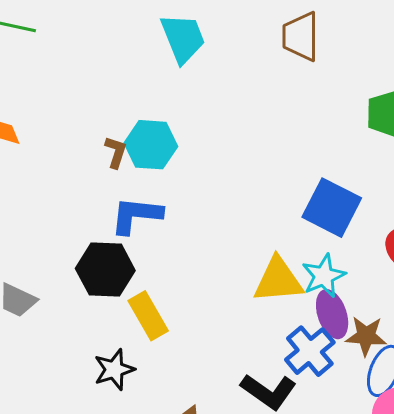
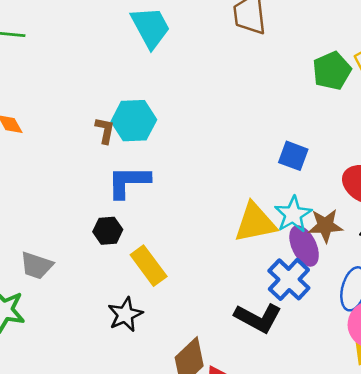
blue square: (332, 208) -> (293, 156), size x0.6
black hexagon: (105, 269) -> (108, 231), size x0.6
brown star: (366, 336) -> (325, 226), moved

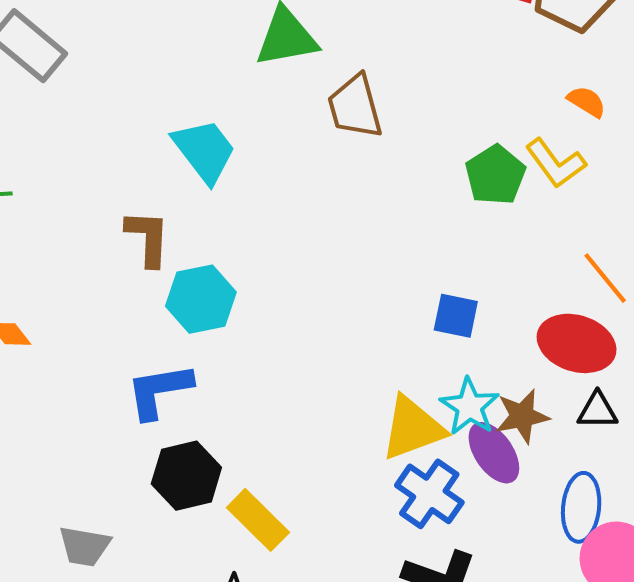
brown L-shape: (105, 130) -> (148, 238), moved, size x1.4
blue L-shape: (128, 182) -> (159, 391), moved
black hexagon: (108, 231) -> (186, 476), size x1.5
blue cross: (289, 279) -> (429, 494), moved

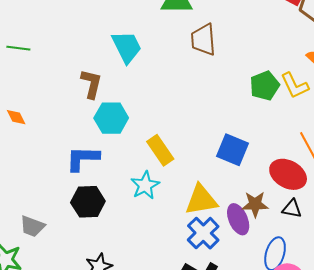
blue square: (456, 316) -> (232, 150), size x1.4
cyan star: (469, 407) -> (145, 185), moved
yellow rectangle: (258, 520) -> (160, 150), moved

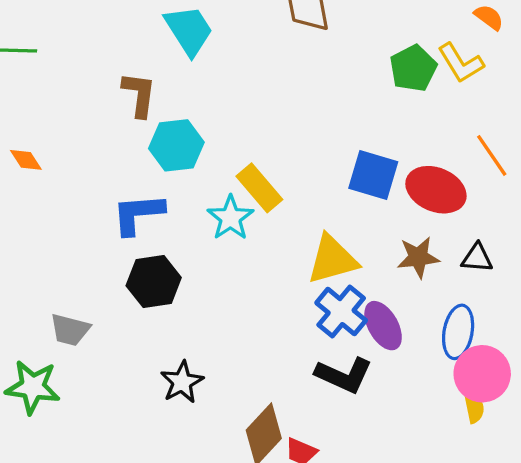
red ellipse: (288, 174) -> (436, 190), moved
cyan star: (145, 185) -> (230, 218), moved
purple ellipse: (238, 219) -> (383, 326), moved

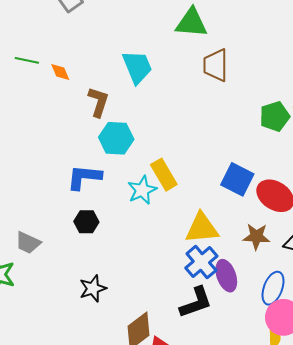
orange diamond: (26, 160) -> (60, 72), moved
black hexagon: (154, 282) -> (86, 222), size x0.7
black L-shape: (344, 375) -> (196, 302), turned -54

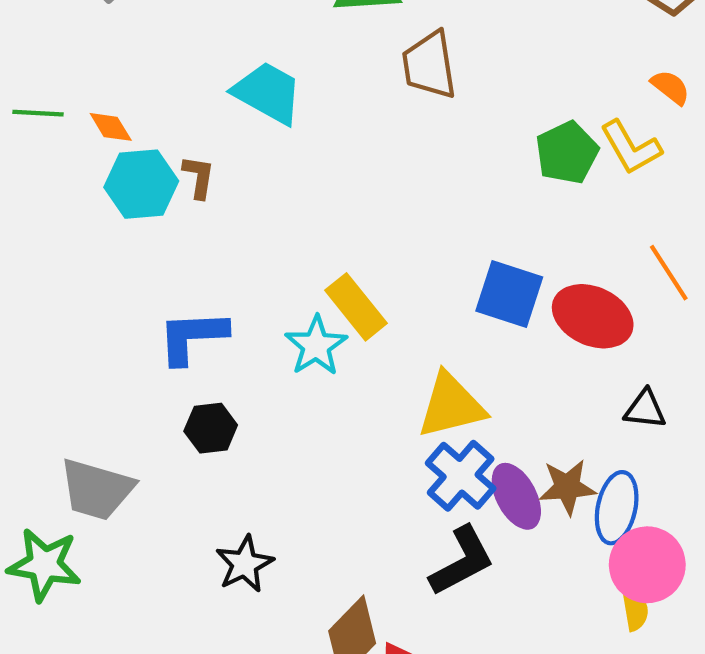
cyan trapezoid: (137, 67) -> (268, 93), turned -30
brown L-shape: (98, 102) -> (199, 177), size x0.7
cyan hexagon: (116, 138) -> (141, 184), moved
brown star: (256, 236) -> (567, 487), moved
gray trapezoid: (28, 243) -> (97, 489), size x1.4

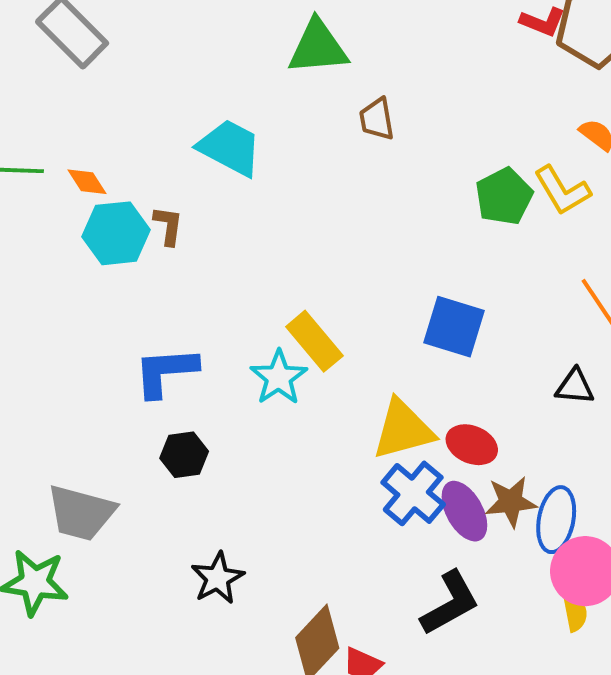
brown trapezoid: (429, 65) -> (377, 119), size x0.7
red ellipse: (593, 316) -> (472, 445), moved, size x0.7
black triangle: (645, 409) -> (575, 387), moved
black L-shape: (462, 561) -> (450, 603), moved

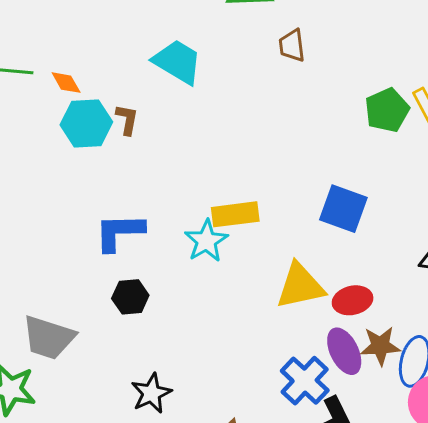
yellow rectangle: (314, 341) -> (235, 214), turned -60
red ellipse: (472, 445) -> (353, 300), turned -39
blue cross: (413, 493) -> (305, 381), moved

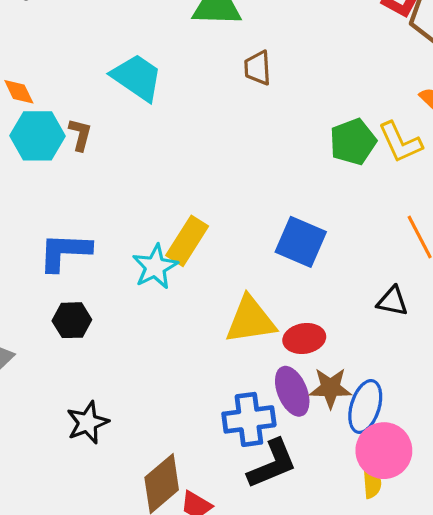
yellow rectangle: (235, 214) -> (187, 241), turned -54
blue cross: (305, 381) -> (249, 419), turned 36

